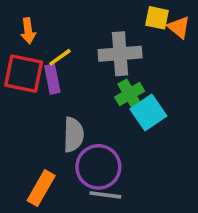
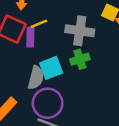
cyan square: (148, 112) -> (51, 68), moved

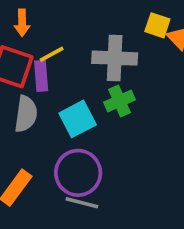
gray semicircle: (36, 78) -> (26, 114), moved

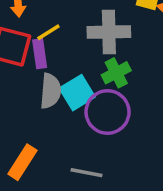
gray semicircle: (26, 114) -> (51, 91), moved
purple circle: (78, 173) -> (108, 112), moved

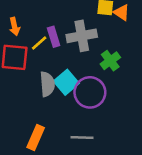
purple rectangle: (40, 54) -> (54, 37), moved
green cross: (116, 73) -> (110, 61), moved

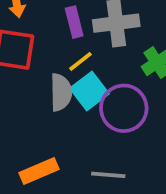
yellow line: (39, 43) -> (80, 61), moved
orange rectangle: (36, 138) -> (39, 171), turned 40

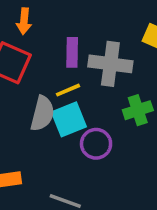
purple circle: (124, 108) -> (96, 144), size x0.7

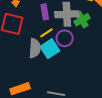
green cross: (138, 110) -> (82, 20), moved
purple circle: (96, 144) -> (65, 38), moved

